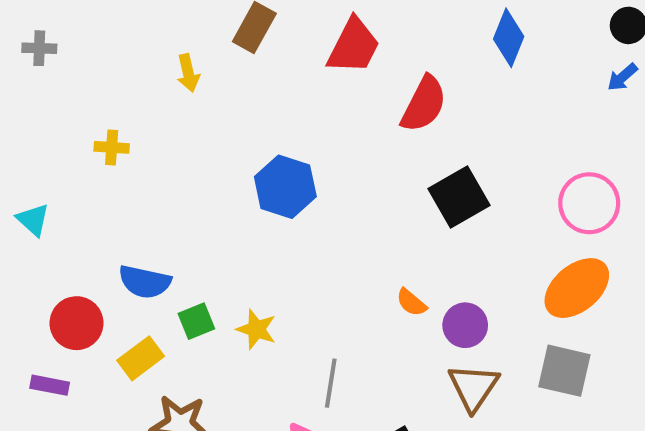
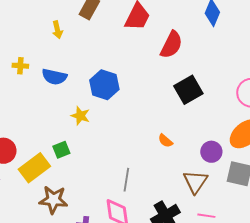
blue semicircle: (145, 282) -> (54, 77), moved
purple circle: (465, 325) -> (211, 152), moved
yellow star: (256, 329) -> (80, 116), moved
yellow rectangle: (141, 358) -> (34, 168), size x1.4

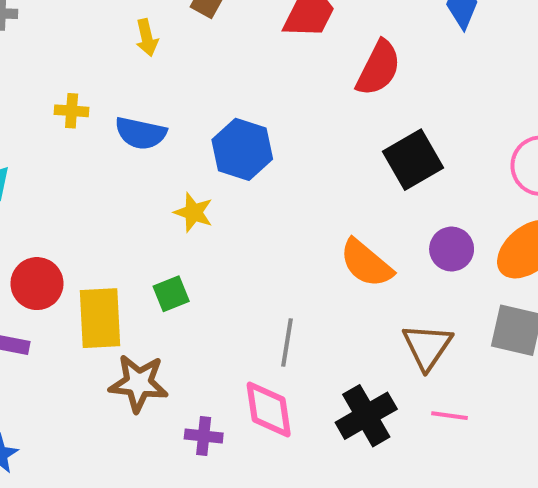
orange semicircle: (165, 141) -> (366, 263), size x1.8
green square: (61, 150) -> (171, 294), moved
purple circle: (211, 152) -> (452, 249), moved
yellow rectangle: (34, 168) -> (100, 318), turned -56

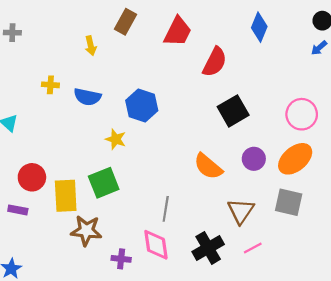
green square: (171, 294) -> (104, 183), size x1.6
pink line: (450, 416) -> (253, 248), turned -36

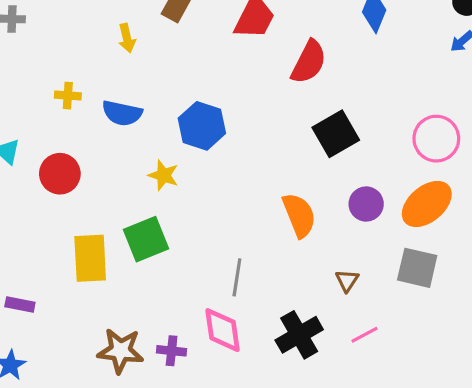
orange semicircle: (208, 166) -> (299, 215), turned -152
red circle: (32, 177) -> (60, 174), moved
purple rectangle: (18, 210) -> (20, 304), moved
brown triangle: (241, 211) -> (347, 281), size x0.6
brown star: (86, 231) -> (120, 351), moved

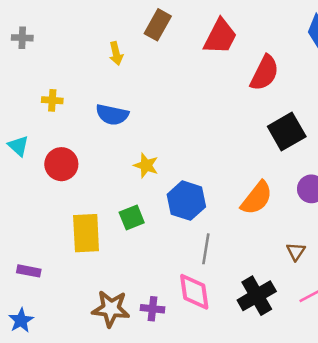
yellow cross: (68, 96) -> (52, 100), moved
blue hexagon: (202, 126) -> (186, 201), moved
orange semicircle: (299, 215) -> (257, 198), turned 60
green square: (146, 239) -> (132, 218), size x0.7

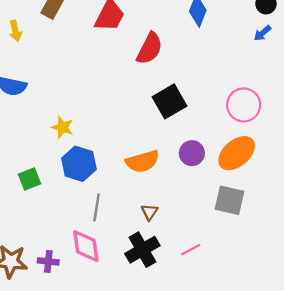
yellow star: (146, 165) -> (62, 127), moved
orange semicircle: (257, 198) -> (142, 161), turned 36
brown triangle: (296, 251) -> (150, 212), moved

